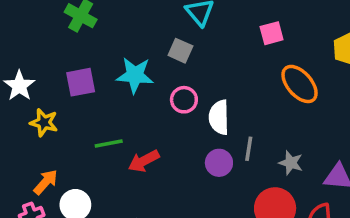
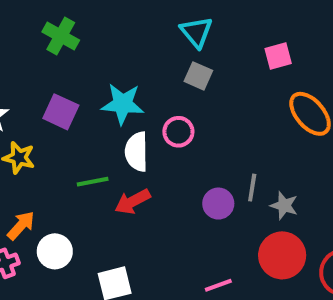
gray square: (180, 51) -> (198, 76), moved
purple square: (81, 82) -> (61, 112), turned 36
white semicircle: (219, 117) -> (137, 152), moved
gray star: (291, 163) -> (284, 206), moved

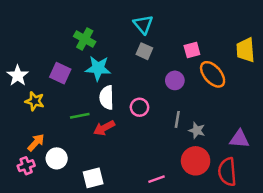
green cross: (61, 36) -> (85, 39), moved
pink square: (278, 56) -> (192, 50), moved
pink circle: (178, 132) -> (139, 107), moved
purple circle: (218, 204) -> (175, 80), moved

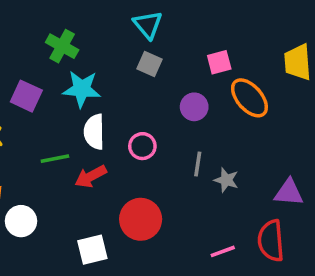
red circle: (196, 161) -> (141, 219), moved
white square: (93, 178) -> (92, 250), moved
pink line: (157, 179) -> (223, 251), moved

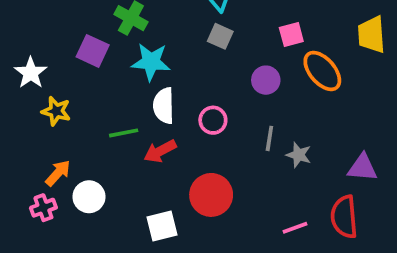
purple square: (26, 96) -> (93, 51), moved

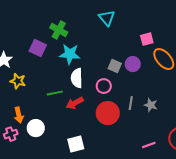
gray square: (220, 36) -> (115, 66), moved
gray line: (269, 138) -> (131, 103), moved
orange arrow: (58, 173) -> (19, 115), turned 126
red circle: (211, 195) -> (108, 113), moved

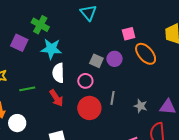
green line: (55, 93) -> (27, 89), moved
red arrow: (75, 103) -> (56, 98), turned -96
gray star: (151, 105) -> (141, 106), moved

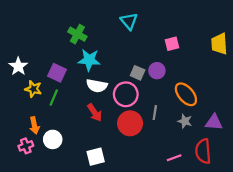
purple square: (19, 43) -> (57, 73), moved
orange ellipse: (146, 54) -> (186, 94), moved
white semicircle: (58, 73) -> (97, 86), turned -78
pink circle: (85, 81) -> (126, 94), size x1.5
green line: (27, 89) -> (54, 98), moved, turned -56

